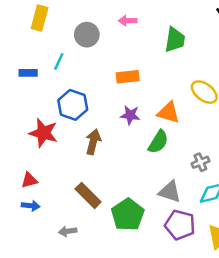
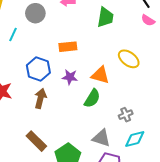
blue hexagon: (73, 105) -> (38, 69), moved

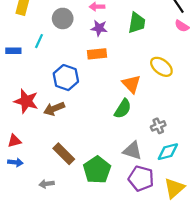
orange triangle: (100, 75) -> (131, 84), turned 30
purple star: (70, 77) -> (99, 28), moved
brown arrow: (40, 98) -> (54, 109), moved, turned -126

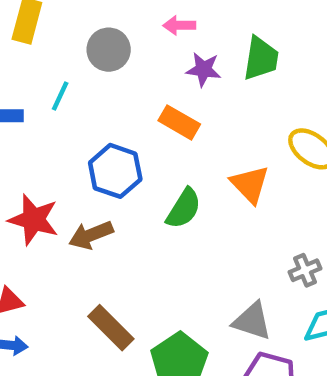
purple star: (99, 28) -> (204, 69), moved
orange rectangle: (97, 54) -> (179, 122), turned 36
green semicircle: (123, 109) -> (184, 209), moved

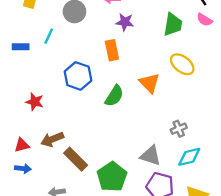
green trapezoid: (261, 58) -> (173, 24), moved
orange rectangle: (179, 122) -> (112, 50), turned 48
red star: (34, 220) -> (35, 102), size x0.7
brown arrow: (91, 235) -> (52, 139), moved

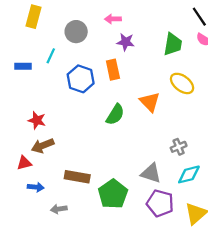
blue hexagon: (78, 76) -> (81, 79), moved
brown arrow: (52, 139) -> (43, 146), moved
brown rectangle: (76, 159) -> (77, 177), turned -35
blue arrow: (23, 169) -> (36, 187), moved

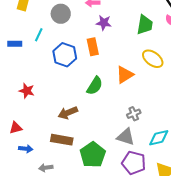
orange triangle: (150, 102) -> (125, 75), turned 42
brown arrow: (43, 146) -> (68, 113), moved
gray cross: (179, 147) -> (134, 114), moved

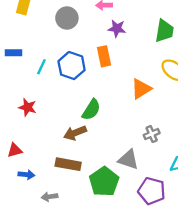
cyan line: (39, 35) -> (41, 67), moved
green semicircle: (95, 86) -> (91, 110), moved
gray triangle: (126, 137) -> (128, 160), moved

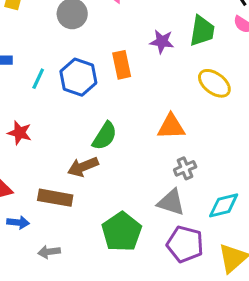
purple star: (117, 28) -> (162, 42), moved
orange triangle: (141, 89) -> (171, 127), moved, turned 30
gray triangle: (128, 160) -> (171, 202), moved
brown rectangle: (68, 164) -> (55, 198), moved

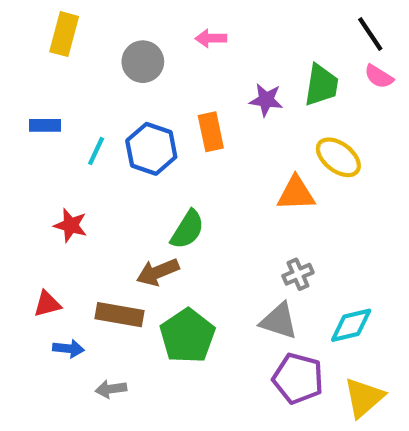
orange triangle: (171, 127) -> (296, 193), moved
green pentagon: (122, 232) -> (187, 336), moved

